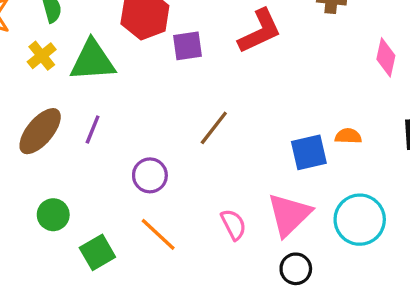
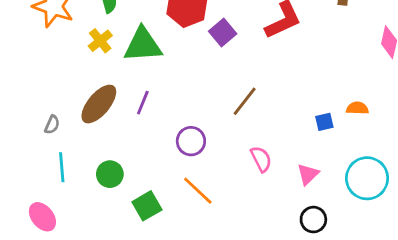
purple square: (188, 46) -> (223, 32), turned -32
blue square: (309, 152) -> (324, 122), size x0.6
pink triangle: (289, 215) -> (308, 174), size x0.6
pink semicircle: (233, 225) -> (261, 159), moved

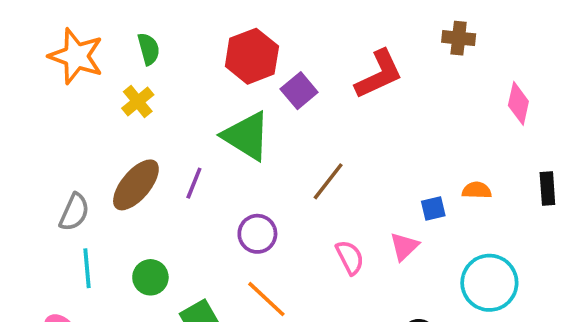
green triangle: (143, 45) -> (247, 136), moved, turned 36
gray semicircle: (52, 125) -> (74, 212), size x1.5
pink triangle: (308, 174) -> (404, 247), moved

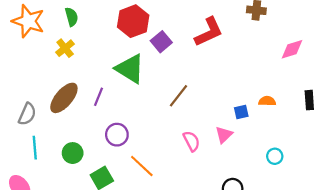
pink diamond: (518, 103) -> (292, 49), turned 60
purple circle: (257, 234) -> (117, 135), moved
cyan circle: (489, 283) -> (275, 156), size x0.5

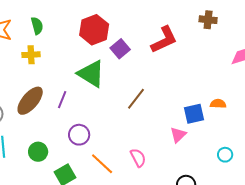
yellow cross: (65, 48) -> (31, 55), turned 36
blue square: (241, 112) -> (194, 114), size x1.5
pink semicircle: (192, 141) -> (138, 158), moved

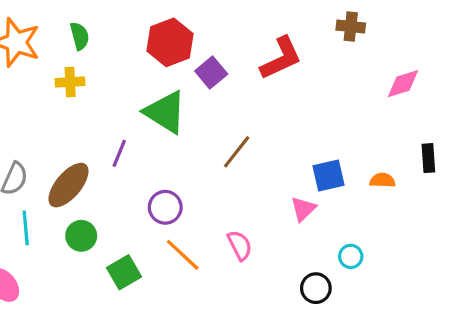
brown ellipse: (30, 101) -> (69, 185), moved
orange semicircle: (218, 104) -> (382, 180), moved
purple circle: (79, 135) -> (165, 207), moved
cyan circle: (225, 155) -> (351, 256), moved

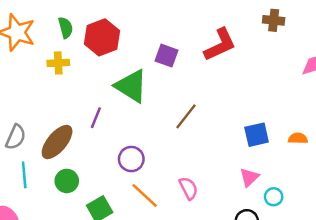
red hexagon: (170, 42) -> (102, 37), moved
purple square: (211, 72) -> (167, 56), turned -30
pink triangle: (303, 209) -> (249, 177), moved

